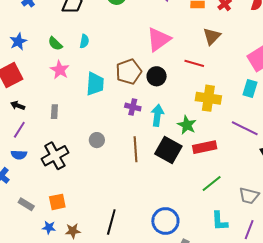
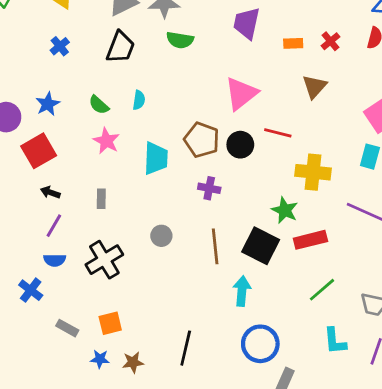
red line: (194, 63) -> (278, 133), moved
brown pentagon: (129, 72) -> (202, 140), turned -30
cyan arrow: (157, 115) -> (242, 291), moved

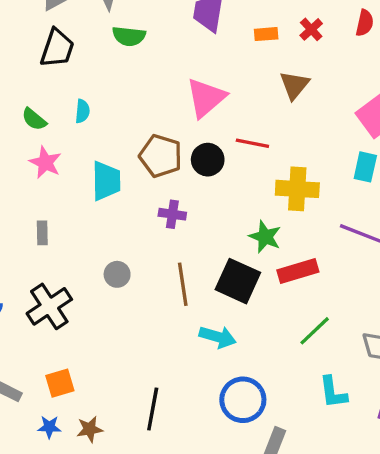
cyan arrow: (242, 291) -> (218, 337), turned 104

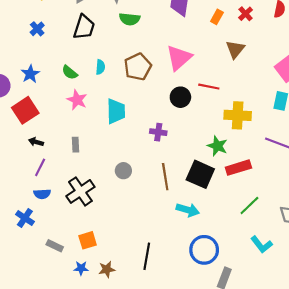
orange rectangle: (266, 34) -> (217, 17), turned -56
brown pentagon: (161, 156) -> (138, 67), moved, turned 30
cyan L-shape: (333, 392) -> (262, 245), turned -30

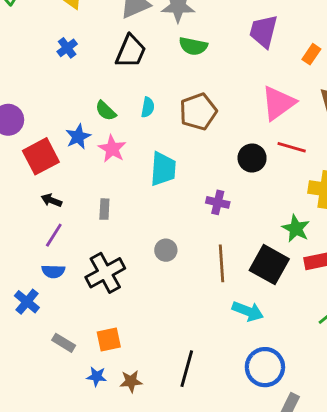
pink triangle: (179, 58) -> (278, 103), moved
blue star: (30, 74) -> (78, 137), moved

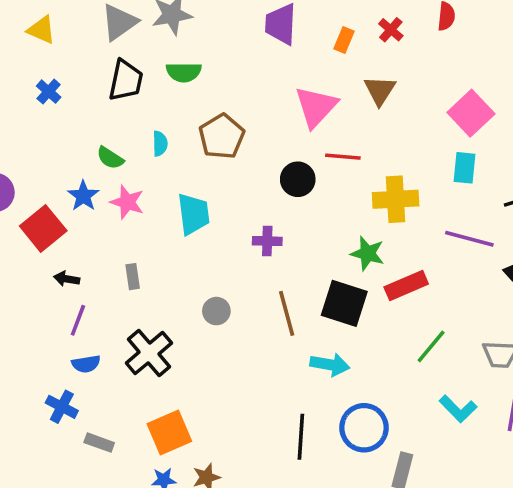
green semicircle: (193, 46) -> (184, 72), moved
orange square: (109, 340) -> (169, 432), size x1.4
gray rectangle: (64, 343) -> (99, 443), moved
black line: (187, 369) -> (301, 437), moved

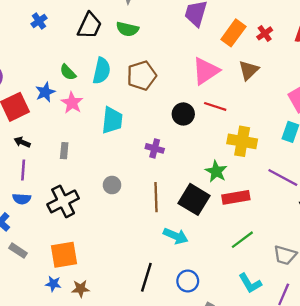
orange rectangle: (344, 40) -> (233, 33), size x1.6
cyan semicircle: (160, 144) -> (102, 71), size x1.6
purple line: (78, 320) -> (23, 170), turned -30
blue circle: (364, 428) -> (188, 281), size x0.7

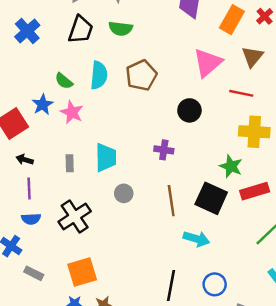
blue cross: (39, 21) -> (27, 31), size x1.5
red line: (215, 106) -> (241, 93), moved
cyan trapezoid: (112, 120) -> (106, 157), moved

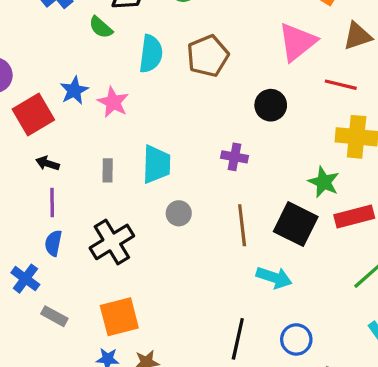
brown triangle: (252, 57) -> (357, 36), turned 30
green semicircle: (64, 81) -> (101, 27), moved
blue semicircle: (31, 219) -> (53, 243), turned 102

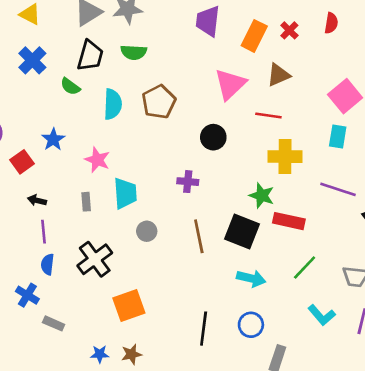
pink star: (113, 102) -> (97, 160), moved
red square: (33, 114) -> (22, 162), size x0.7
red rectangle: (354, 216) -> (289, 221), turned 32
cyan arrow: (274, 277) -> (251, 278), moved
orange square: (119, 317) -> (129, 305), moved

